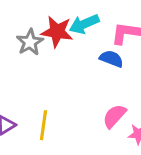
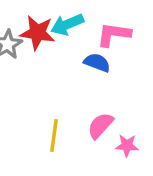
yellow line: (43, 125) -> (54, 136), moved

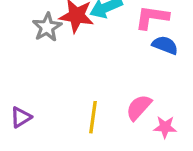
blue semicircle: (97, 63) -> (165, 45), moved

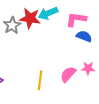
pink star: (165, 127) -> (88, 68), moved

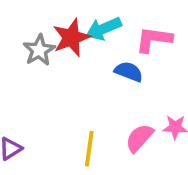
red star: (30, 18) -> (71, 38), turned -30
blue semicircle: (84, 36) -> (129, 72), moved

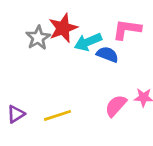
cyan arrow: (104, 29) -> (88, 42), moved
yellow line: (89, 149) -> (58, 115), moved, turned 64

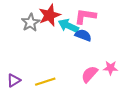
pink L-shape: (127, 29) -> (85, 16), moved
cyan arrow: (88, 42) -> (68, 26), turned 48

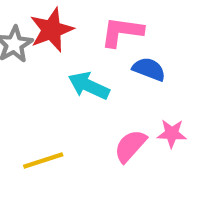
cyan arrow: (68, 26) -> (89, 86), moved
blue semicircle: (83, 35) -> (149, 69), moved

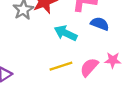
yellow line: (43, 160) -> (61, 66), moved

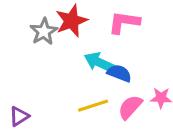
blue semicircle: (100, 24) -> (119, 73), moved

